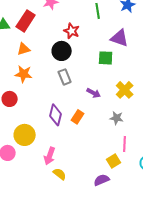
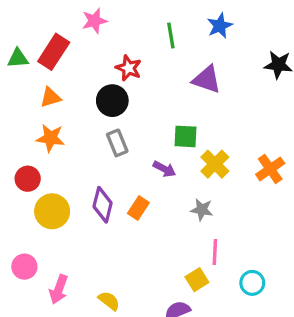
green square: (106, 58) -> (186, 136), moved
yellow circle: (25, 135) -> (52, 211), moved
pink arrow: (50, 156) -> (59, 289), moved

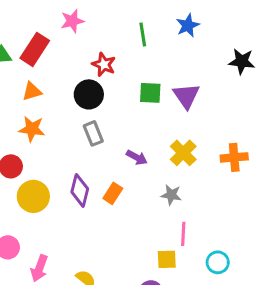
purple triangle: (207, 79) -> (186, 96), moved, turned 36
green square: (186, 136) -> (150, 93), moved
orange cross: (270, 169) -> (234, 157), turned 30
yellow square: (197, 280) -> (167, 259), turned 30

